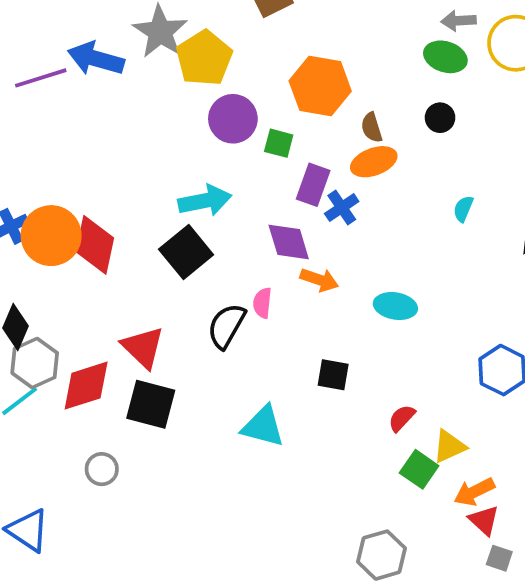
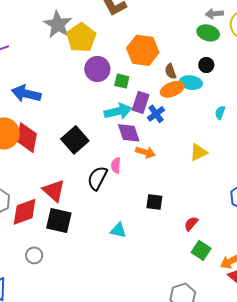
blue arrow: (96, 59) -> (26, 94), moved
cyan arrow: (205, 201) -> (118, 111), moved
cyan ellipse: (395, 306) -> (191, 83), moved
cyan triangle: (263, 426) -> (118, 230), size x0.7
yellow triangle: (449, 446) -> (199, 152), moved

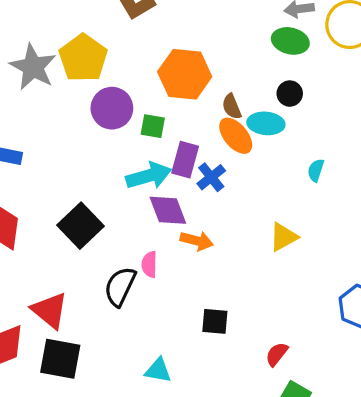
gray star: (58, 24) -> (33, 67), moved
orange ellipse: (172, 89) -> (236, 136), turned 75

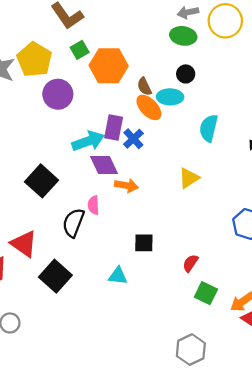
green square: (153, 126) -> (80, 50), moved, turned -36
cyan semicircle: (316, 170) -> (209, 128), size x1.6
black square: (60, 359) -> (55, 276), moved, turned 36
cyan triangle: (158, 370) -> (118, 276), moved

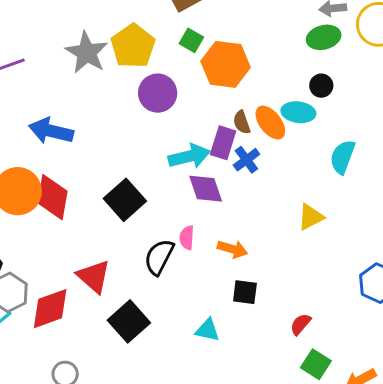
green ellipse: (183, 36) -> (324, 37), turned -30
green square: (80, 50) -> (191, 40), turned -36
brown semicircle: (144, 87) -> (242, 122), moved
orange arrow: (126, 186) -> (232, 249), moved

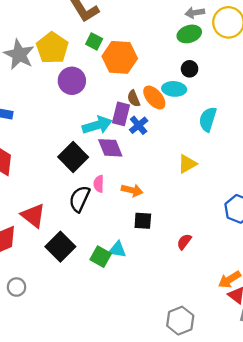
black square: (125, 200) -> (73, 157), moved
green square: (316, 364) -> (101, 257), moved

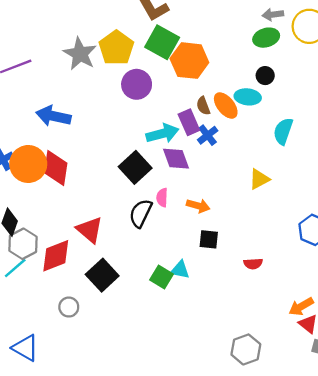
green square: (94, 41) -> (162, 42), size x1.8
purple rectangle: (121, 114) -> (189, 122), turned -40
red semicircle: (184, 242) -> (253, 264), turned -133
black square: (60, 247) -> (102, 275), moved

